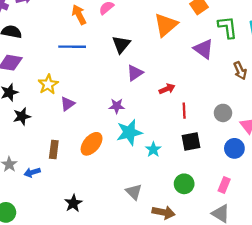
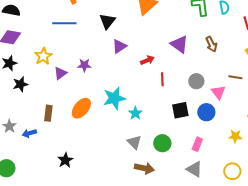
purple triangle: (204, 49) -> (179, 44), moved
purple star: (117, 106) -> (84, 65), moved
black square: (191, 142) -> (180, 110), moved
gray triangle: (134, 192) -> (134, 142), moved

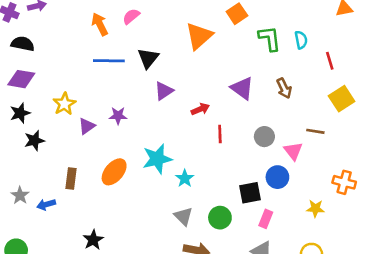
blue line: (64, 23) -> (109, 61), moved
black square: (180, 110) -> (250, 193), moved

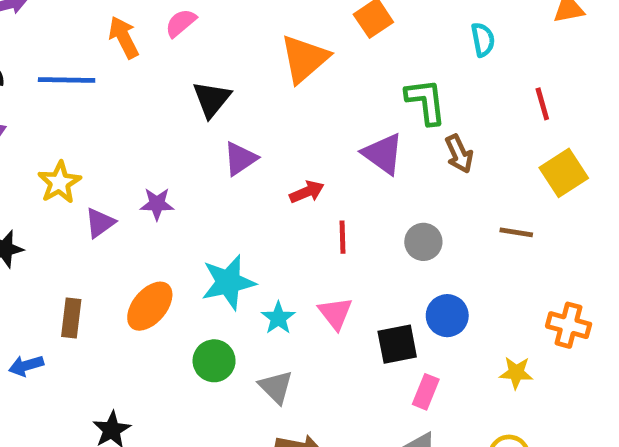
green L-shape: (270, 39) -> (426, 101), moved
cyan semicircle: (301, 40) -> (483, 40), moved
blue line: (109, 61) -> (67, 80), moved
pink triangle: (293, 151) -> (335, 313), moved
green circle: (220, 218) -> (214, 361), moved

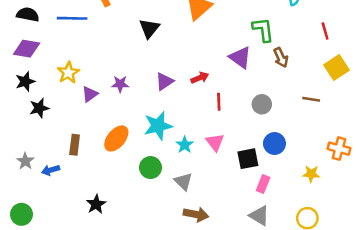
purple triangle: (240, 159) -> (164, 82), moved

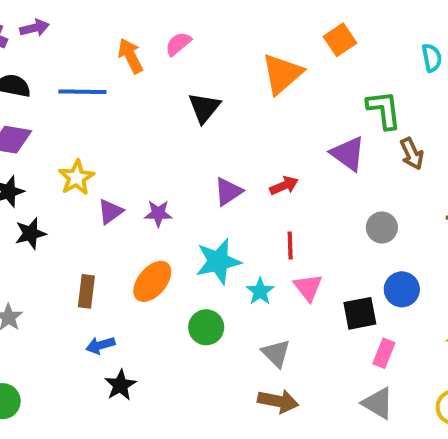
purple star: (120, 84) -> (158, 214), moved
red line: (219, 102) -> (290, 245), moved
blue arrow: (51, 170) -> (100, 345), moved
gray triangle: (183, 181) -> (276, 353), moved

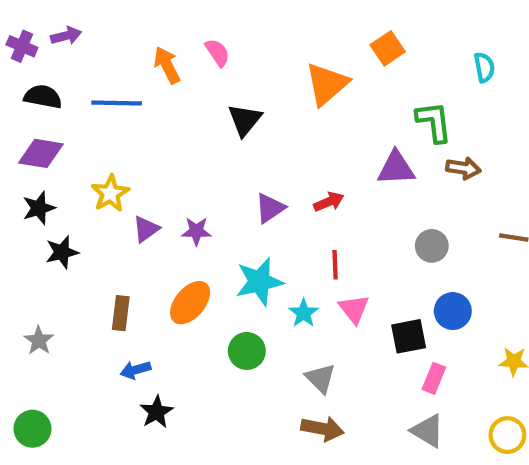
pink semicircle: (178, 44) -> (217, 53), turned 96
purple triangle: (348, 154) -> (396, 168), turned -39
brown arrow: (412, 154) -> (463, 168), turned -56

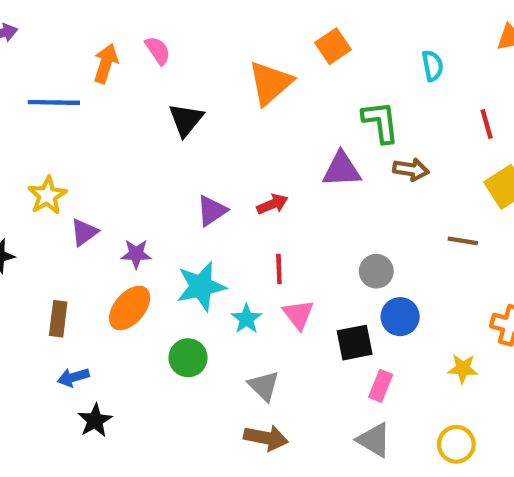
orange arrow: (167, 65) -> (106, 63), turned 45
purple star: (196, 231) -> (136, 254), moved
gray circle: (432, 246) -> (376, 271), moved

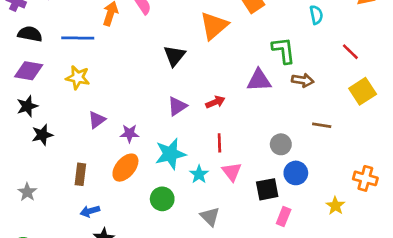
black triangle: (186, 120) -> (174, 56), moved
red line: (487, 124) -> (350, 52), turned -30
yellow star: (47, 195) -> (78, 78), moved, turned -30
brown line: (463, 241) -> (322, 125), moved
yellow star: (463, 369) -> (335, 206), turned 30

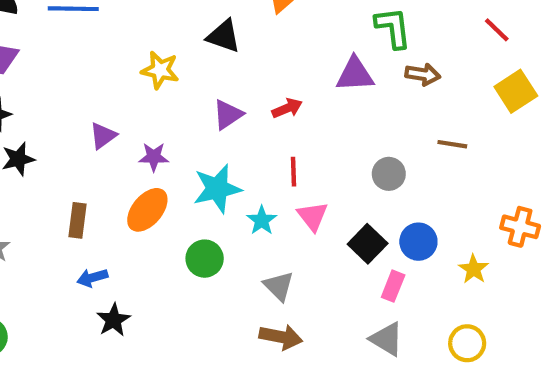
black triangle: (174, 56) -> (224, 36), turned -50
yellow star: (78, 78) -> (160, 70), moved
blue circle: (296, 173) -> (418, 242), moved
black square: (267, 189) -> (368, 244), turned -35

